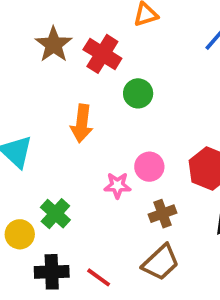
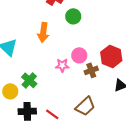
brown cross: (163, 214) -> (91, 70), moved

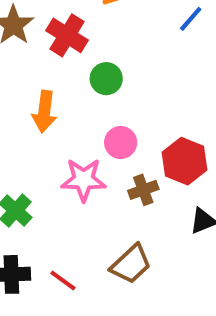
pink circle: (79, 55) -> (121, 143), moved
pink star: (62, 65) -> (84, 180), size x1.5

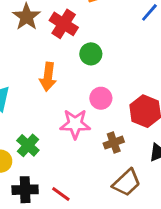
brown cross: (143, 190) -> (114, 143), moved
brown trapezoid: (131, 264) -> (127, 183), moved

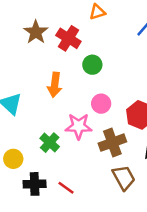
brown cross: (114, 143) -> (112, 143), size x1.5
green cross: (28, 145) -> (50, 143), moved
brown trapezoid: (127, 183) -> (124, 178), turned -76

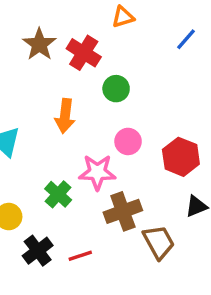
brown cross: (112, 143) -> (123, 211), moved
black cross: (35, 184) -> (38, 251), turned -35
red line: (66, 188) -> (80, 256), turned -54

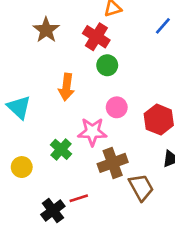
red cross: (84, 53) -> (96, 37), moved
black cross: (38, 251) -> (53, 210), moved

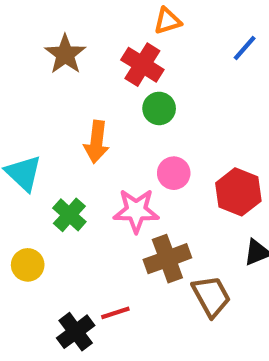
green cross: (61, 149) -> (69, 215), moved

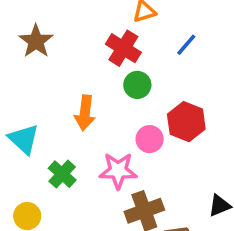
blue line: (245, 48) -> (186, 45), moved
brown star: (65, 54) -> (36, 41), moved
red hexagon: (238, 192) -> (186, 122), moved

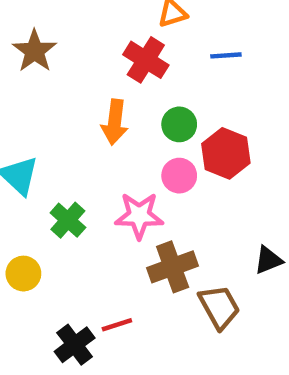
blue line: (186, 45) -> (226, 55), turned 45
green circle: (137, 85) -> (179, 124), moved
orange arrow: (85, 113) -> (115, 122), moved

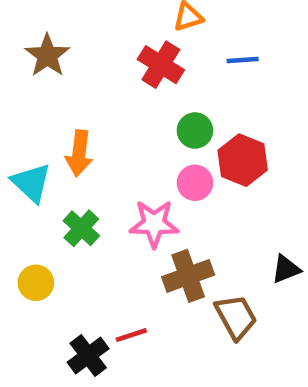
orange arrow: (115, 122) -> (79, 153), moved

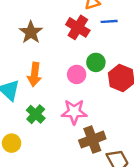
brown star: (47, 56) -> (31, 32), moved
blue line: (243, 60) -> (109, 21), moved
pink circle: (195, 183) -> (77, 74), moved

